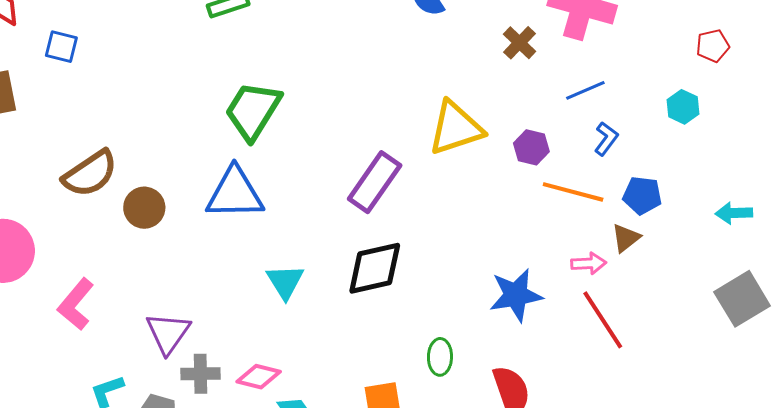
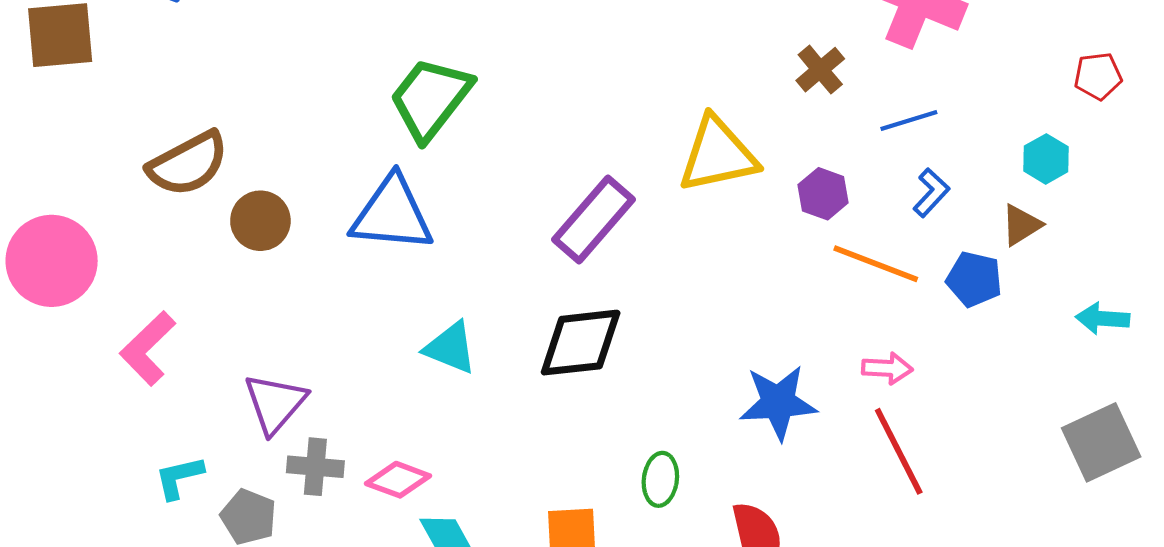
brown cross: (520, 43) -> (820, 70), moved
brown triangle: (626, 238) -> (1021, 225), moved
cyan triangle: (285, 282) -> (450, 348), turned -42

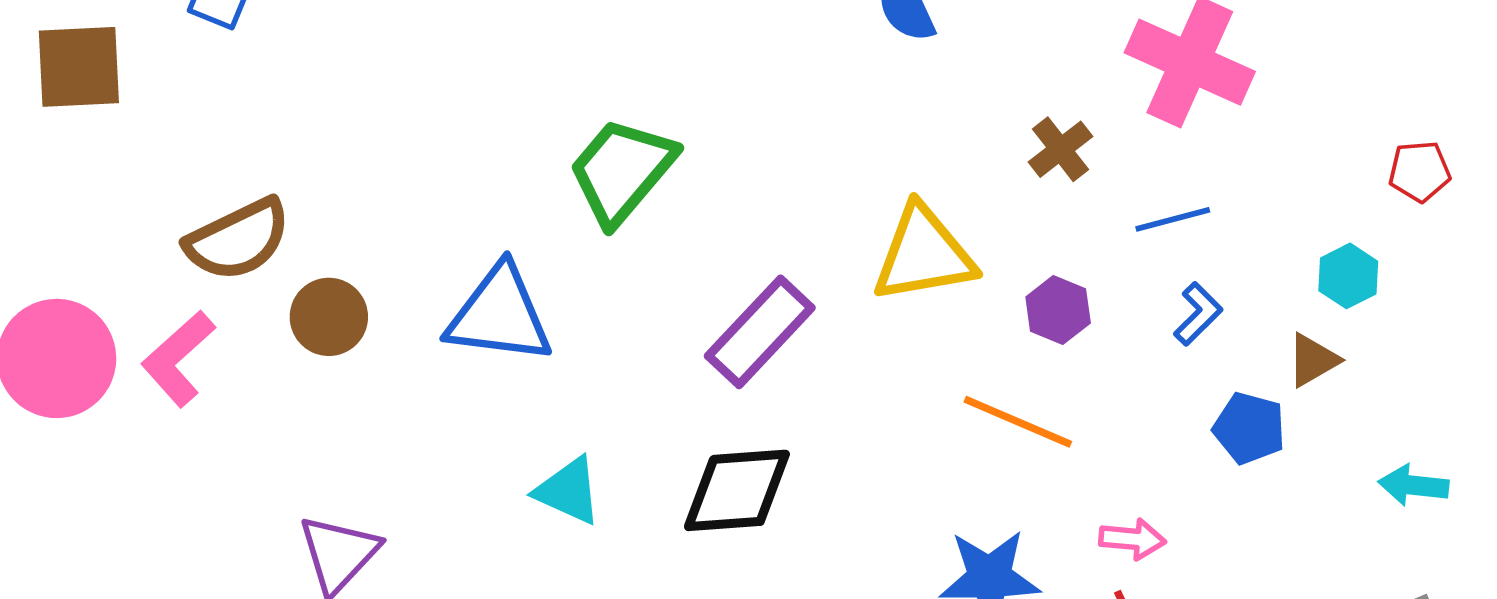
green trapezoid: (430, 99) -> (622, 171), moved
orange line: (876, 264) -> (1018, 422), moved
pink L-shape: (148, 348) -> (178, 359), moved

